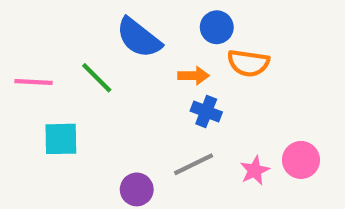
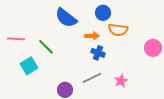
green line: (97, 78) -> (46, 47), moved
cyan square: (61, 139) -> (29, 66), turned -30
pink circle: (301, 160) -> (153, 48), moved

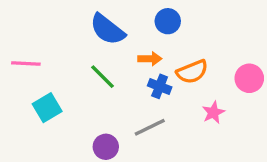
orange semicircle: (118, 30) -> (192, 72), moved, turned -30
green line: (46, 47) -> (103, 77), moved
pink star: (121, 81) -> (213, 113), moved

